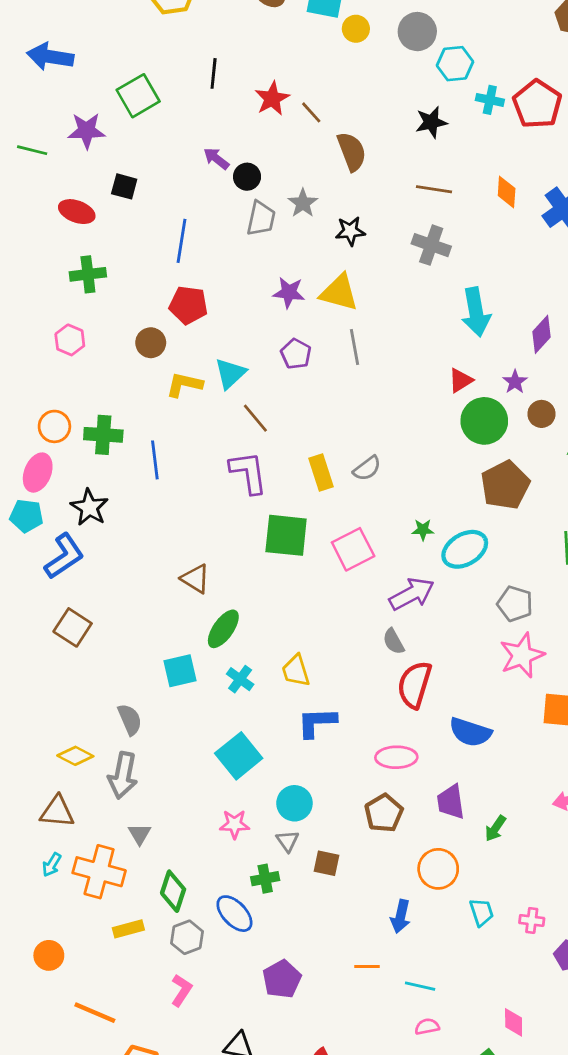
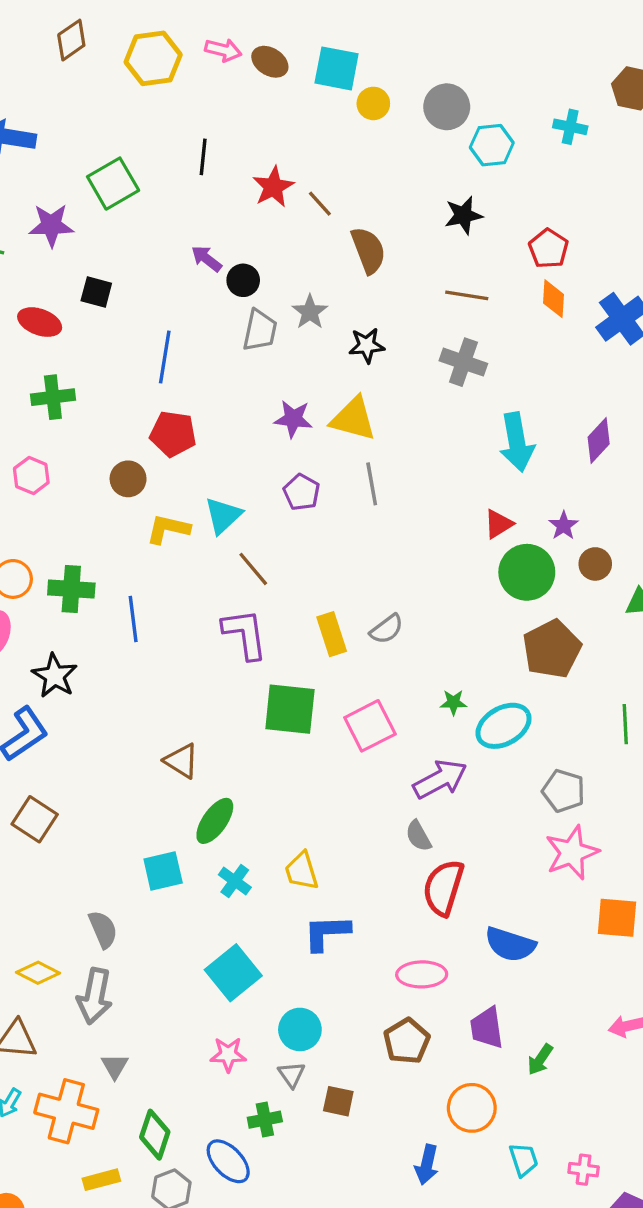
cyan cross: (490, 100) -> (570, 127), moved
red pentagon: (537, 104) -> (549, 249), moved, size x0.7
purple diamond: (541, 334) -> (599, 440), moved

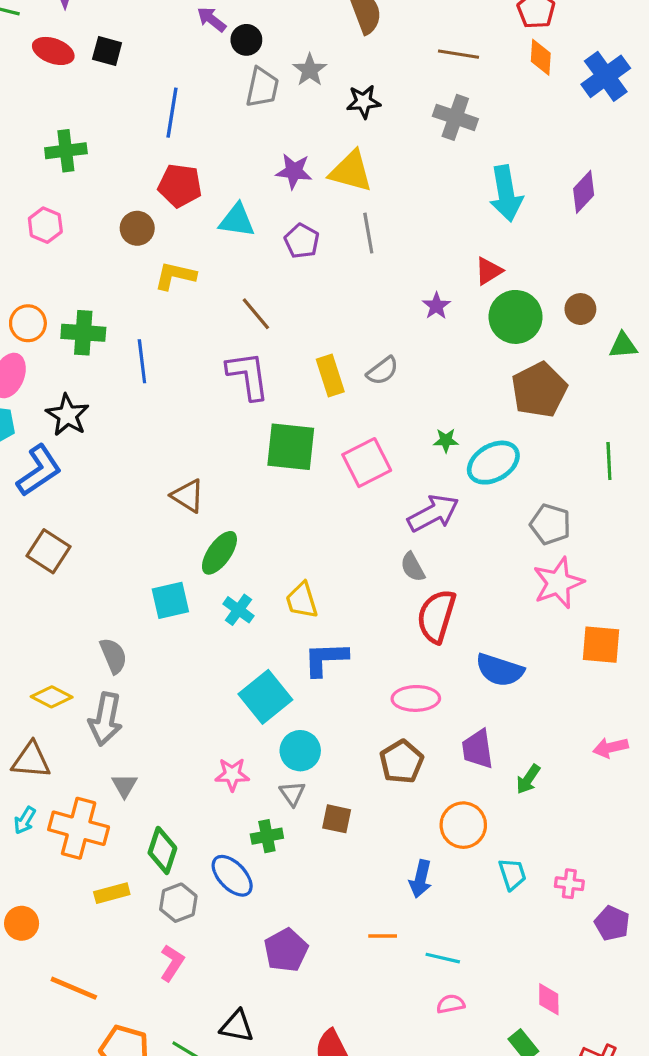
red ellipse: (40, 322) -> (53, 51), moved
cyan triangle: (223, 516) -> (237, 220), moved, turned 51
purple star: (564, 526) -> (436, 306), moved
cyan square: (233, 973) -> (265, 697), moved

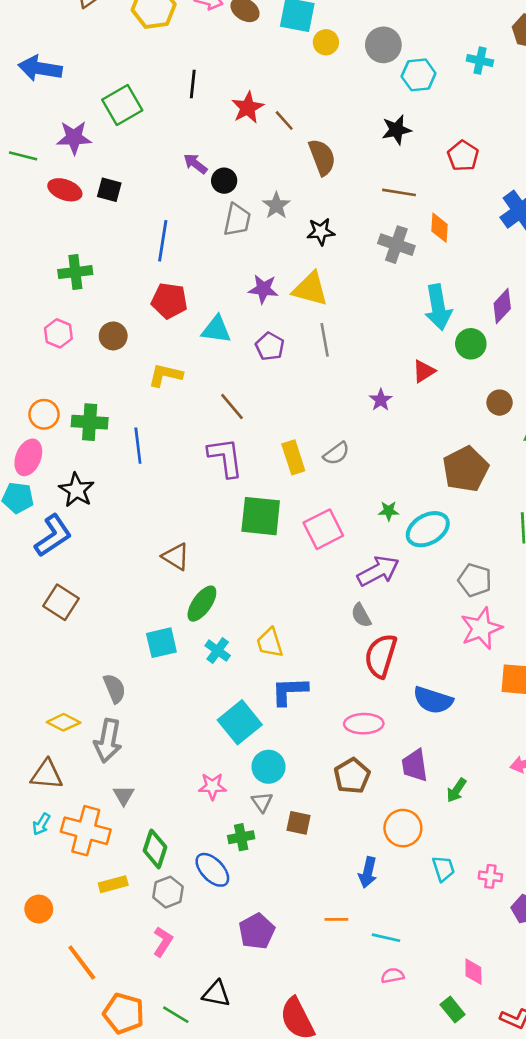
orange diamond: (541, 57) -> (439, 228), moved
brown circle: (137, 228) -> (113, 336), moved
green circle: (516, 317) -> (471, 344), moved, size x0.7
orange line: (74, 988) -> (82, 963), turned 30

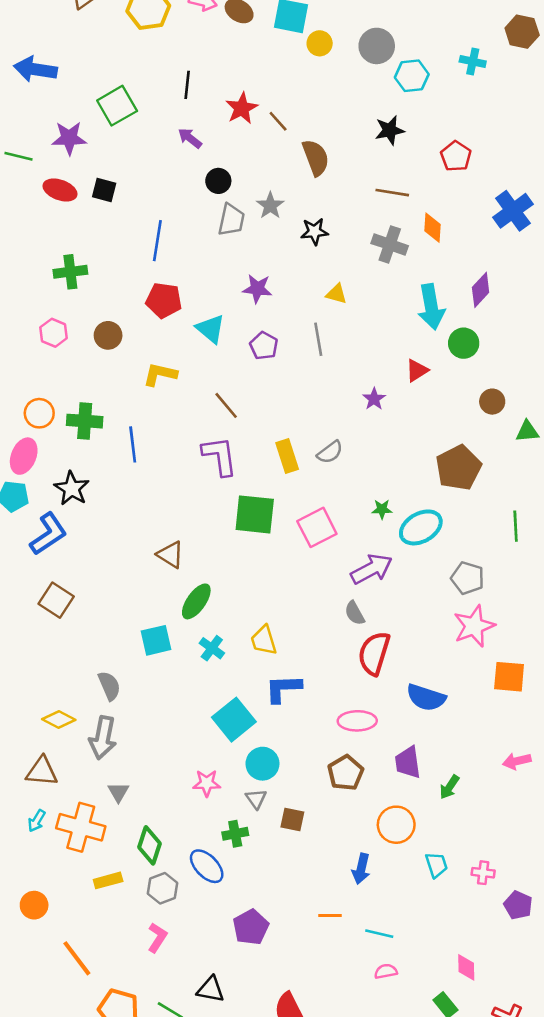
purple arrow: (195, 164) -> (190, 138), moved
yellow triangle: (310, 289) -> (336, 294), moved, size x0.6
purple diamond: (502, 306) -> (481, 290), moved
cyan triangle: (216, 329) -> (211, 329), turned 32

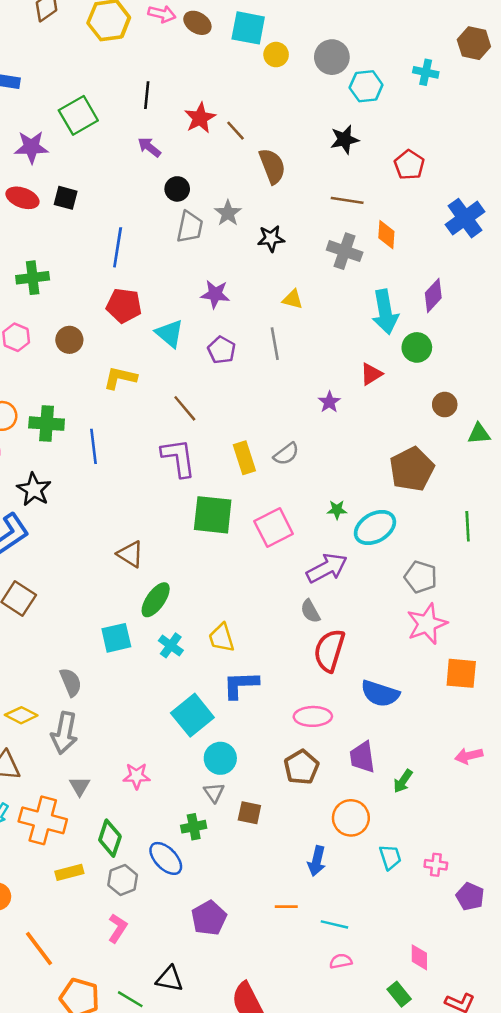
pink star: (207, 783) -> (137, 776), moved

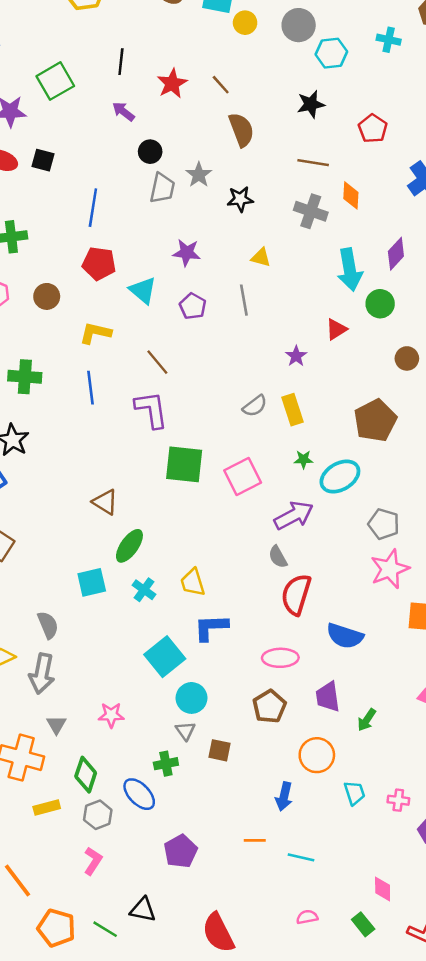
brown line: (235, 131) -> (221, 85), moved
blue line: (93, 446) -> (91, 388), moved
yellow rectangle: (244, 458) -> (292, 410), moved
pink semicircle: (341, 961) -> (307, 917), moved

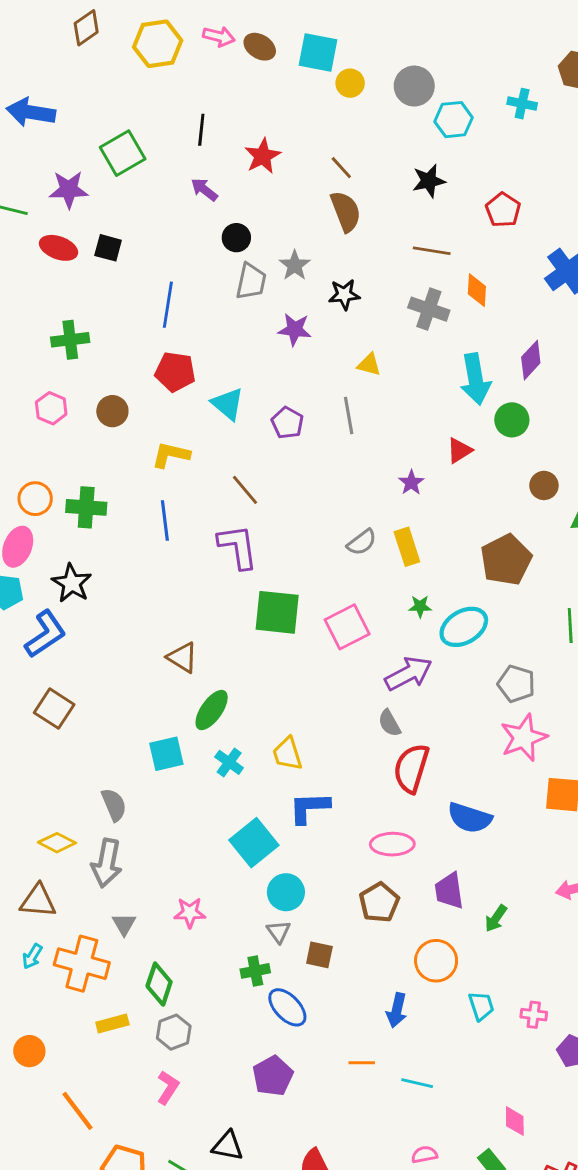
brown line: (221, 85) -> (341, 168), moved
purple star: (187, 253) -> (295, 329), moved
blue ellipse: (139, 794) -> (287, 1007), moved

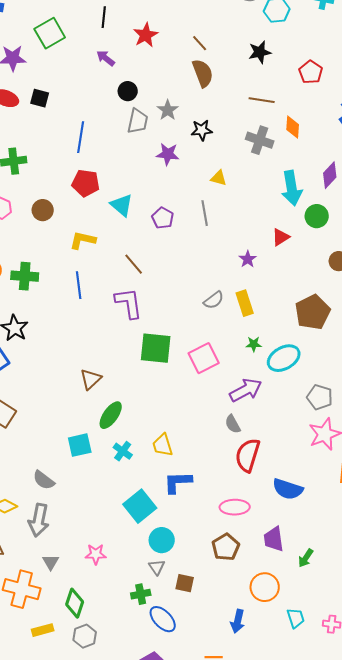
brown triangle: (182, 657) -> (91, 379), turned 45
gray semicircle: (114, 805) -> (44, 480), turned 150

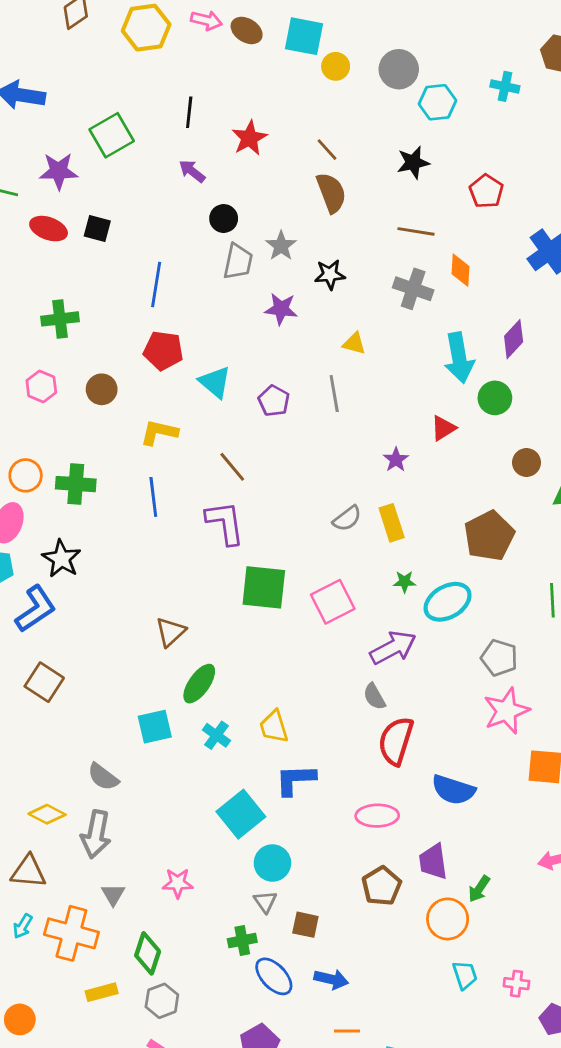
brown pentagon: (226, 547) -> (382, 886), moved
orange circle: (265, 587) -> (448, 919), moved
blue arrow: (238, 621) -> (331, 979), moved, turned -90

